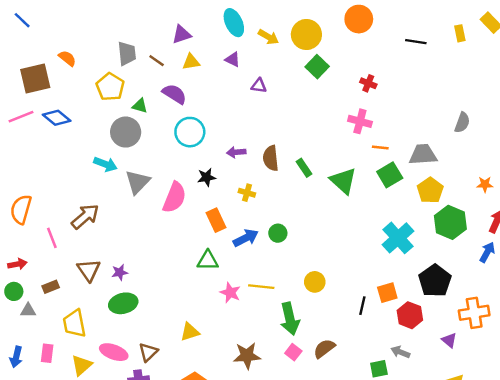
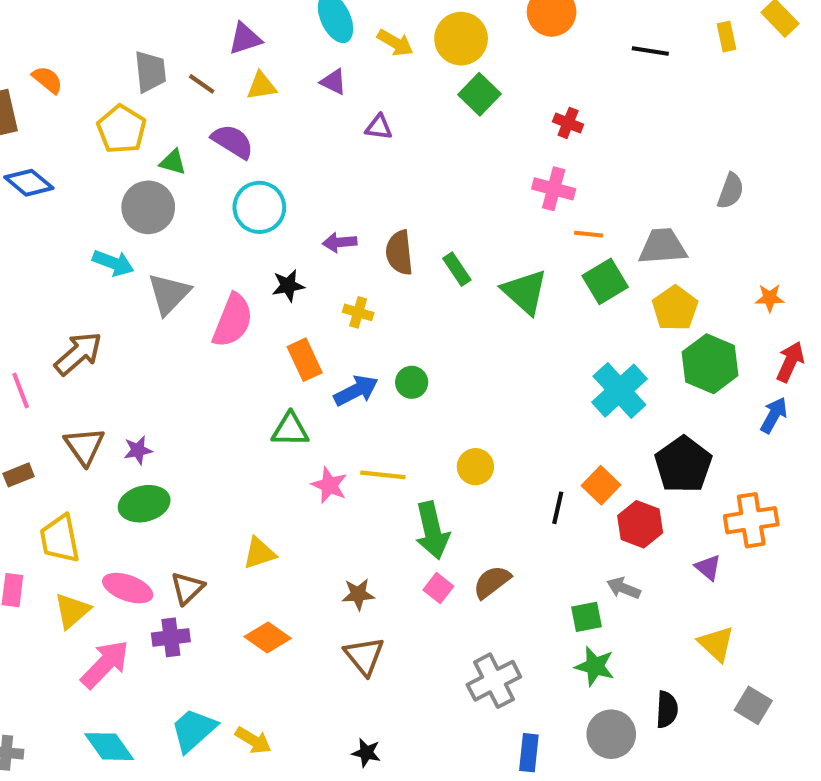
orange square: (387, 293) -> (601, 485), turned -30
brown star: (247, 356) -> (358, 594), size x0.7

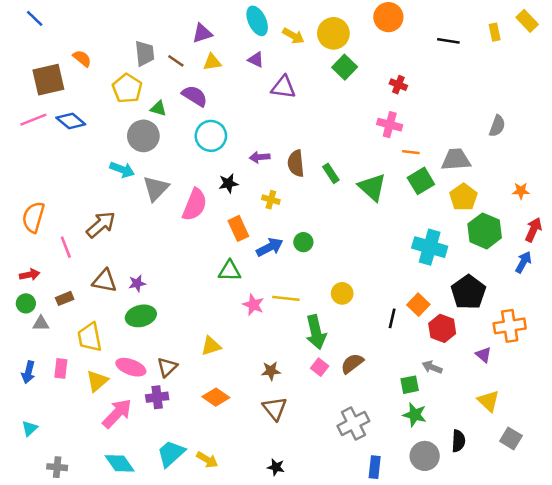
purple triangle: (379, 127) -> (283, 87), size x1.5
cyan cross: (619, 391) -> (430, 247), turned -32
brown triangle: (84, 446) -> (105, 281), turned -44

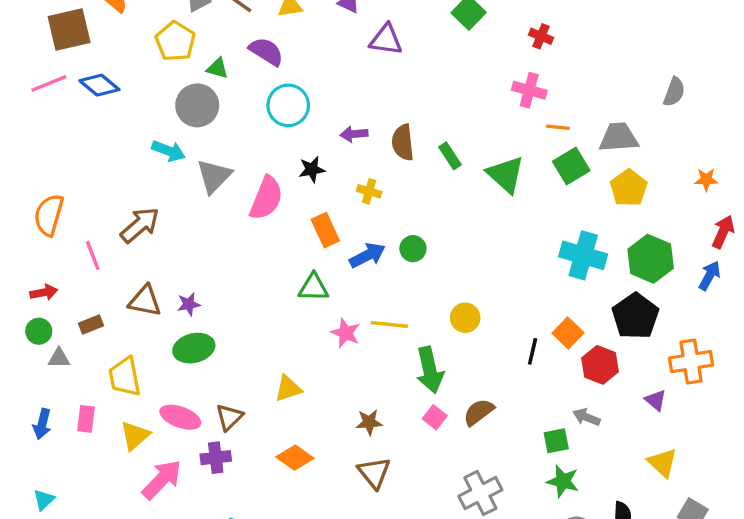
green hexagon: (485, 231) -> (651, 259), moved

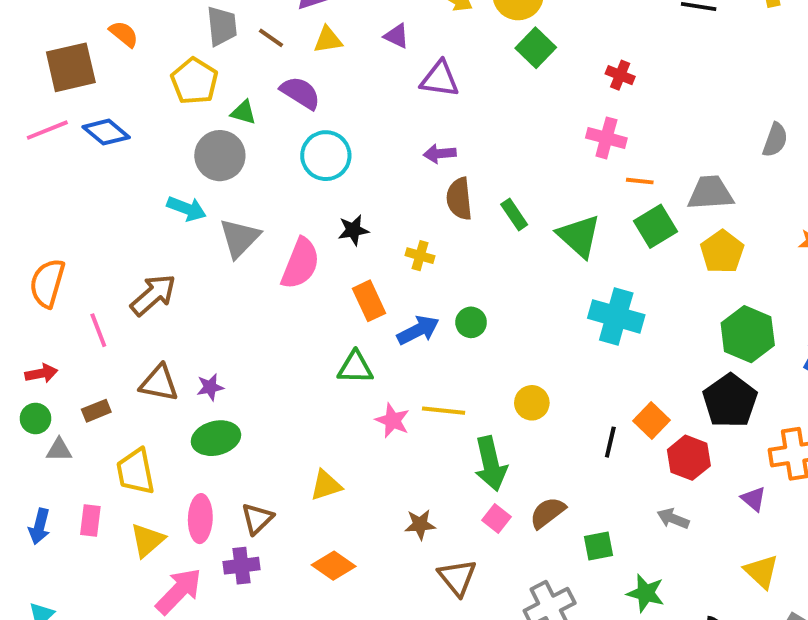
purple arrow: (354, 134) -> (440, 154), moved
cyan cross: (583, 255) -> (616, 316), moved
pink ellipse: (180, 417) -> (200, 519), turned 72
green square: (556, 441) -> (599, 546), moved
brown triangle: (374, 473) -> (457, 577), moved

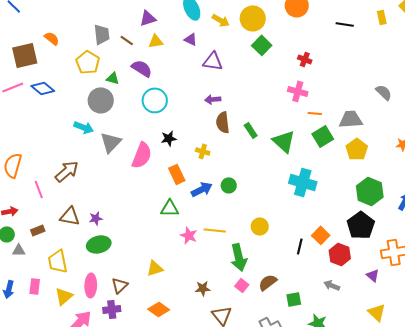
gray semicircle: (775, 140) -> (384, 92), turned -66

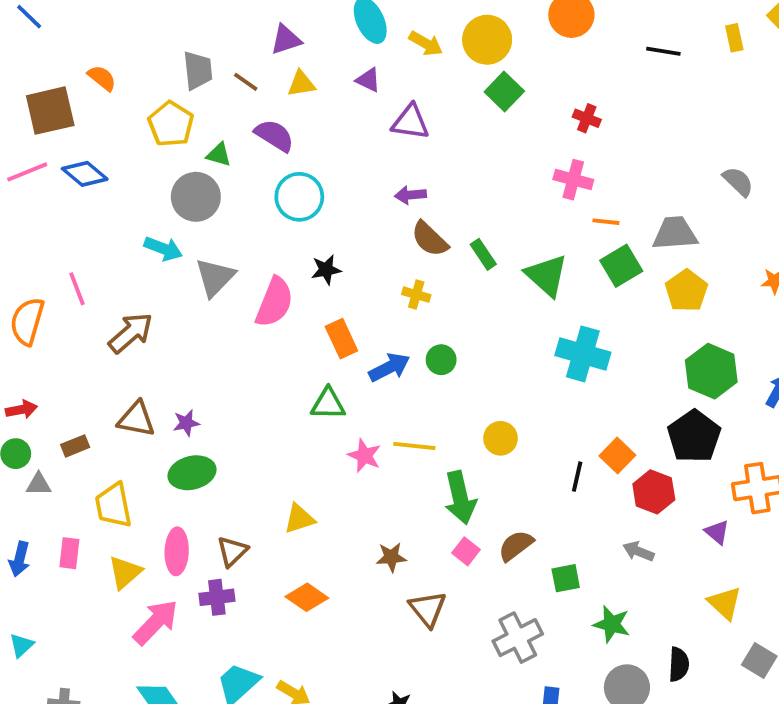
brown semicircle: (223, 122) -> (430, 239), turned -40
yellow cross: (203, 151) -> (416, 295), moved
pink line: (39, 189) -> (77, 289), moved

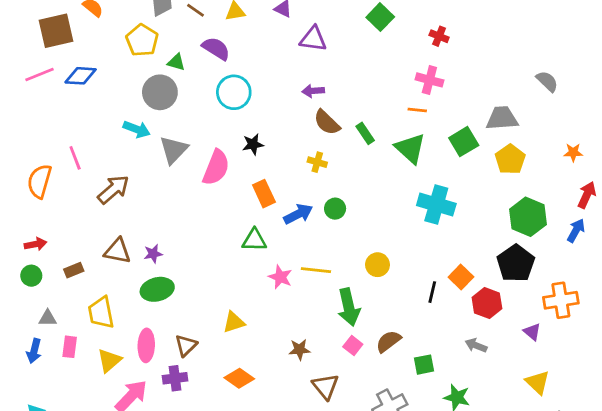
blue diamond: (85, 174) -> (81, 76), turned -36
orange line: (606, 222) -> (417, 110), moved
gray triangle: (39, 484) -> (48, 318), moved

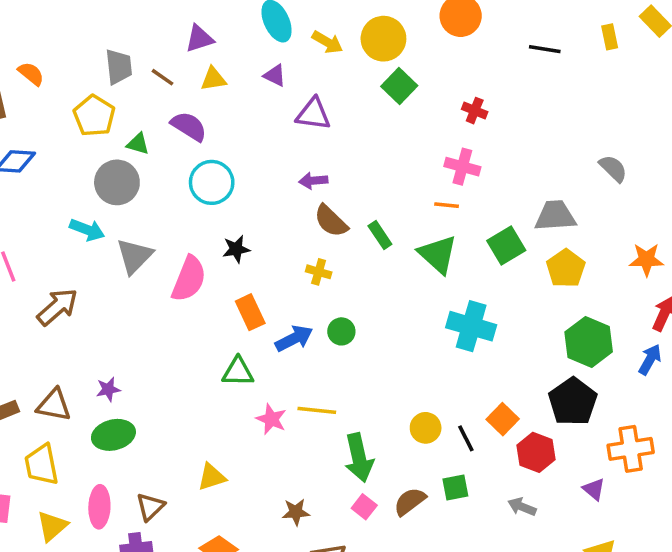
orange star: (573, 152) -> (646, 260), size x1.4
brown triangle: (118, 251) -> (54, 405), moved
yellow circle: (377, 265) -> (426, 428), moved
black line: (432, 292) -> (466, 438), turned -40
green square: (424, 365) -> (455, 487), moved

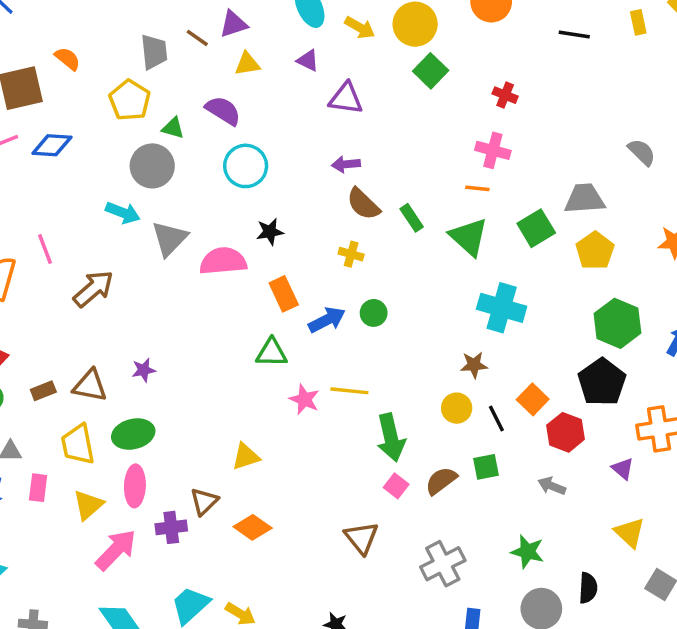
brown line: (163, 77) -> (197, 38), moved
pink semicircle: (189, 279) -> (223, 261), turned -117
green ellipse: (113, 435) -> (133, 434), moved
brown triangle: (150, 507) -> (204, 501), moved
brown star: (296, 512) -> (474, 365), moved

